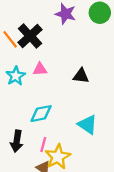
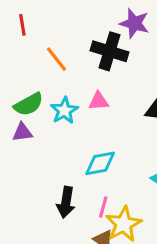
black cross: (30, 36) -> (109, 51), moved, turned -30

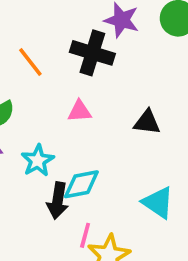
cyan star: (64, 110) -> (38, 161), moved
black arrow: (66, 202) -> (58, 201), moved

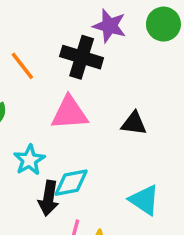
pink triangle: (80, 111) -> (69, 113), size x1.6

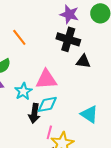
black cross: (82, 57) -> (68, 39), moved
pink triangle: (69, 113) -> (46, 79), moved
black triangle: (134, 123) -> (83, 61), moved

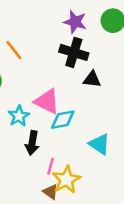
pink triangle: (46, 79) -> (47, 101), turned 30
cyan diamond: (47, 104) -> (63, 120), moved

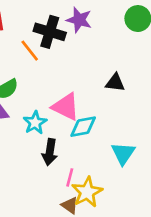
purple star: (75, 22) -> (79, 20), moved
black cross: (74, 52) -> (50, 32), moved
cyan triangle: (99, 144) -> (123, 153), turned 30

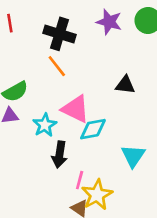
purple star: (79, 20) -> (109, 22), moved
orange line: (30, 51) -> (57, 66), moved

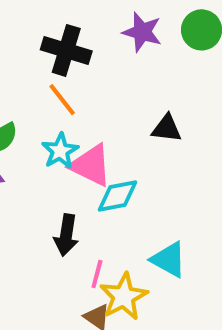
cyan star: (45, 125) -> (60, 151), moved
cyan triangle: (133, 156) -> (169, 260), moved, turned -35

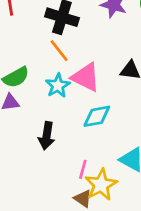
pink triangle: (91, 165) -> (86, 77), moved
black arrow: (66, 235) -> (47, 136), moved

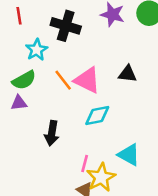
orange line: (59, 51) -> (63, 80), moved
cyan star: (58, 86) -> (37, 50), moved

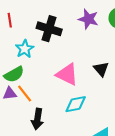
black triangle: (128, 74) -> (101, 69), turned 42
orange line: (63, 80) -> (25, 93), moved

